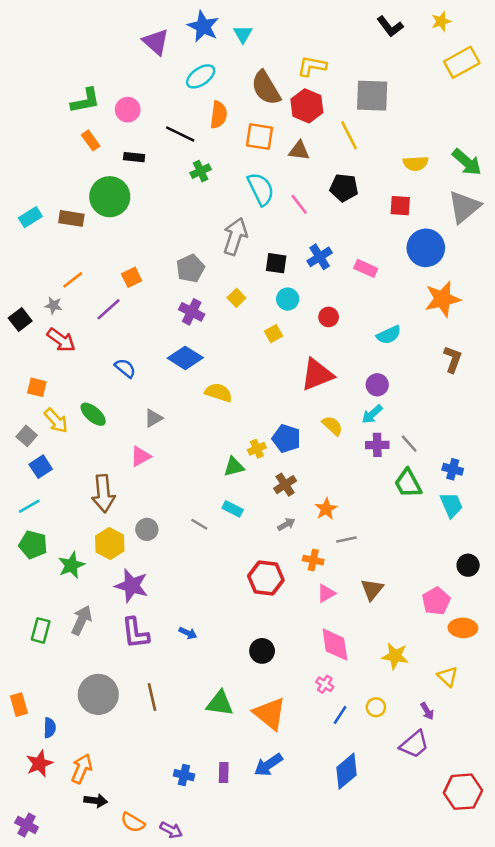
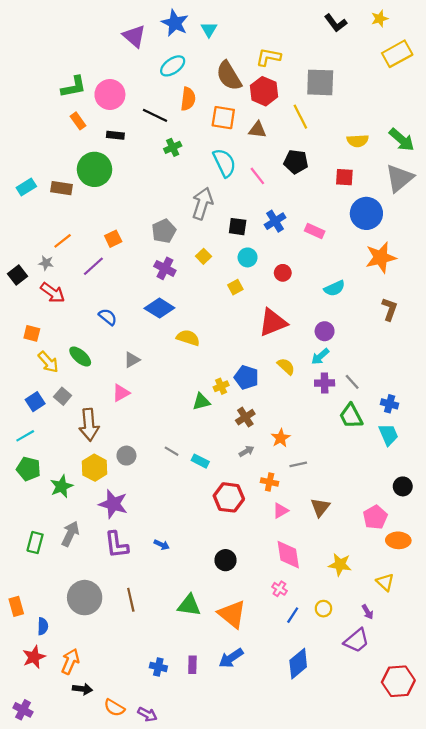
pink circle: (128, 110) -> (110, 95), size x1.4
gray square: (27, 436) -> (63, 396), moved
cyan rectangle: (233, 509) -> (200, 461), moved

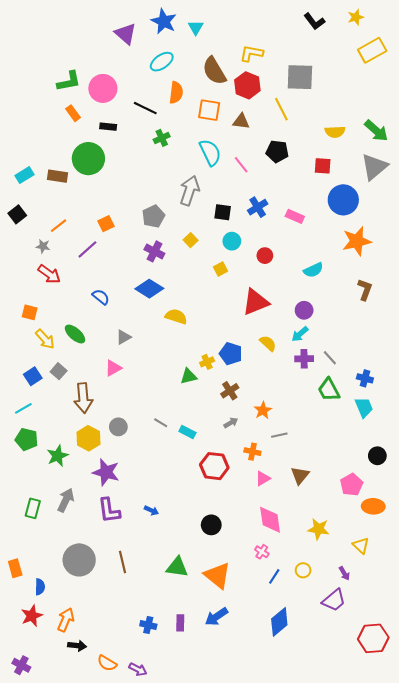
black square: (17, 275) -> (17, 214), moved

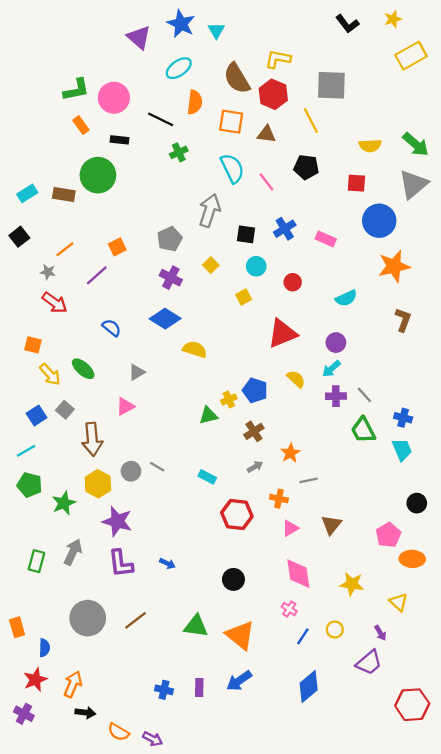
gray line: (161, 423) -> (157, 467), moved
brown line: (122, 562) -> (136, 620), turned 65
purple cross: (21, 665) -> (24, 714), moved

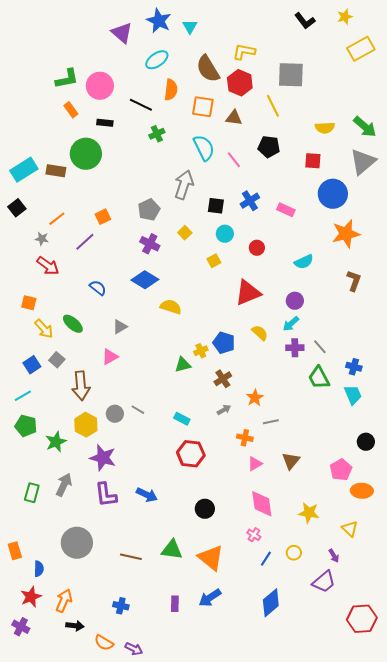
cyan rectangle: (27, 193) -> (24, 170), size x1.5
red hexagon: (237, 514) -> (191, 454), moved
blue arrow: (167, 563) -> (147, 495), size x1.5
brown line: (136, 620) -> (131, 557), moved, turned 50
blue cross: (164, 690) -> (121, 606), moved

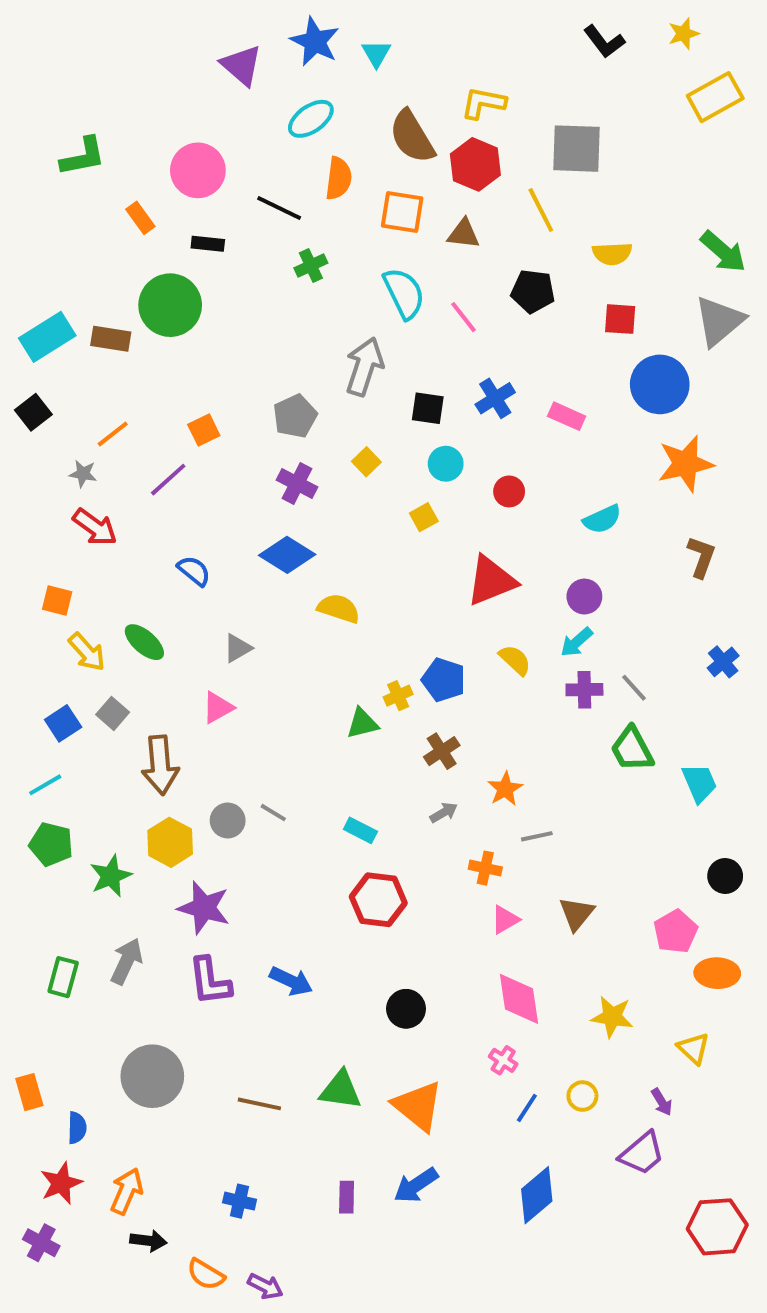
green L-shape: (67, 79) -> (83, 156), moved
yellow semicircle: (325, 128) -> (612, 254), moved
blue cross: (354, 367) -> (723, 662), moved, turned 35

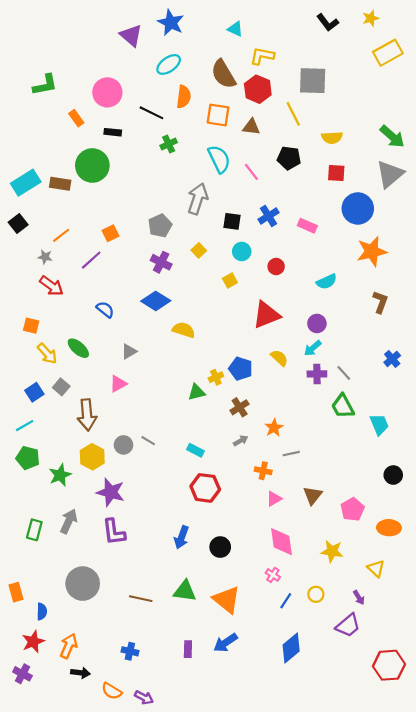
cyan triangle: (376, 53) -> (235, 29), moved, turned -35
pink pentagon: (676, 931) -> (352, 509), moved
blue arrow: (291, 981) -> (182, 537), moved, turned 85

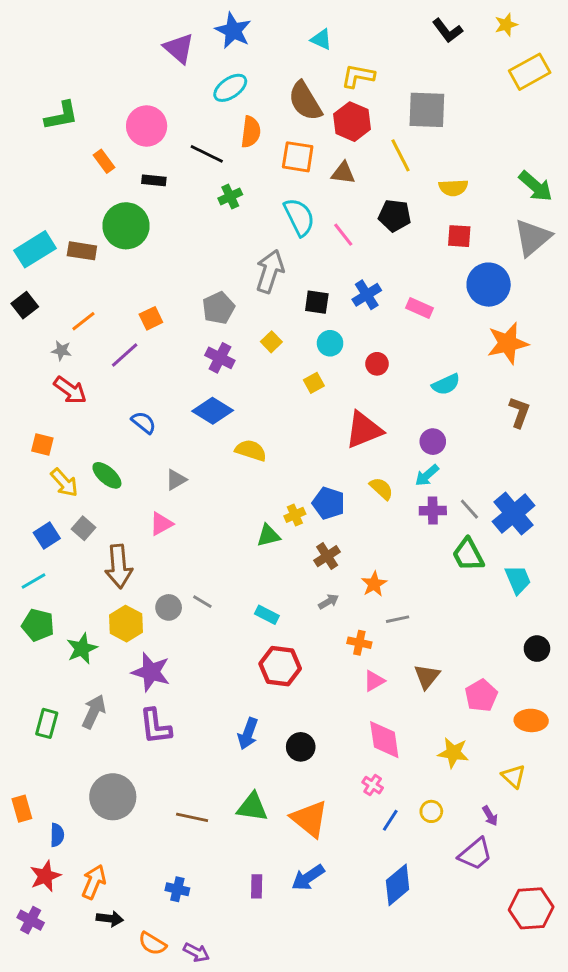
blue cross: (392, 359) -> (514, 514), moved, size x1.8

